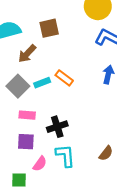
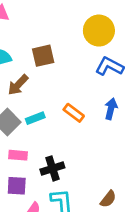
orange rectangle: (64, 78) -> (74, 113), moved

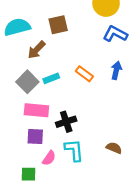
pink rectangle: (18, 155) -> (36, 110), size x1.5
brown semicircle: (108, 199) -> (114, 148), turned -105

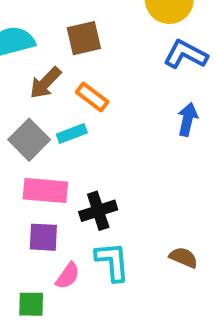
orange rectangle: (84, 74) -> (92, 97), moved

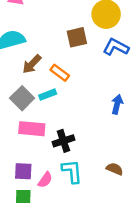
brown square: (84, 38) -> (77, 37), moved
blue arrow: (188, 119) -> (117, 104), moved
purple square: (43, 237) -> (23, 171), moved

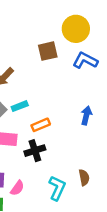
orange rectangle: (60, 73) -> (41, 125), moved, turned -60
brown semicircle: (115, 169) -> (84, 177), turned 56
cyan L-shape: (72, 171) -> (57, 188), moved, turned 30

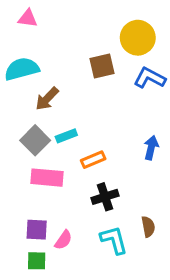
black cross: (35, 151) -> (105, 197), moved
cyan L-shape: (57, 188) -> (114, 240), turned -40

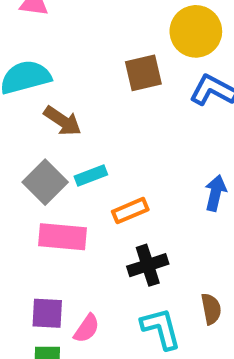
brown arrow: (47, 99) -> (63, 121), turned -100

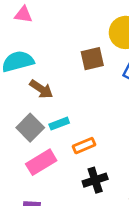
pink rectangle: (63, 237) -> (41, 162), turned -36

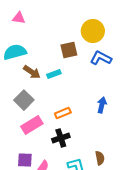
cyan rectangle: (59, 124) -> (54, 74), moved
black cross: (95, 180) -> (61, 138), moved

